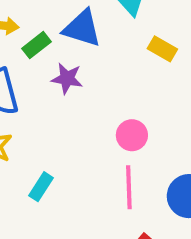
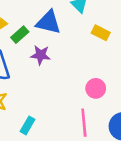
pink circle: (132, 135) -> (96, 88), moved

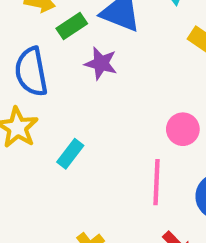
cyan rectangle: (28, 125) -> (70, 154), moved

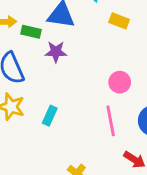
green rectangle: (72, 26) -> (31, 32), turned 60

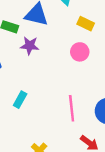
pink circle: (120, 82) -> (80, 52), moved

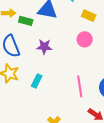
purple star: (30, 46) -> (44, 47), moved

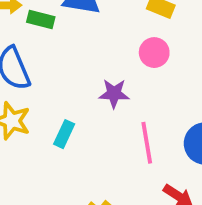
purple star: (44, 47) -> (114, 94), moved

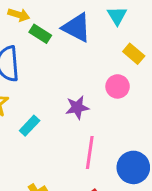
purple star: (114, 94) -> (77, 107), turned -30

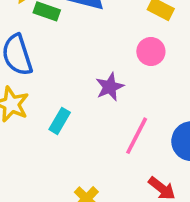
pink line: (90, 153) -> (137, 136), turned 32

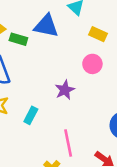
pink line: (137, 136) -> (68, 143), moved, turned -36

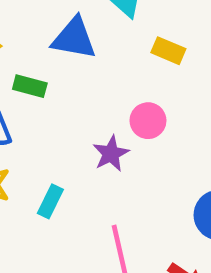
green rectangle: (18, 39) -> (30, 86), moved
pink circle: (92, 64) -> (148, 121), moved

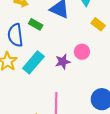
cyan rectangle: (50, 201) -> (33, 62), moved, size x1.6

